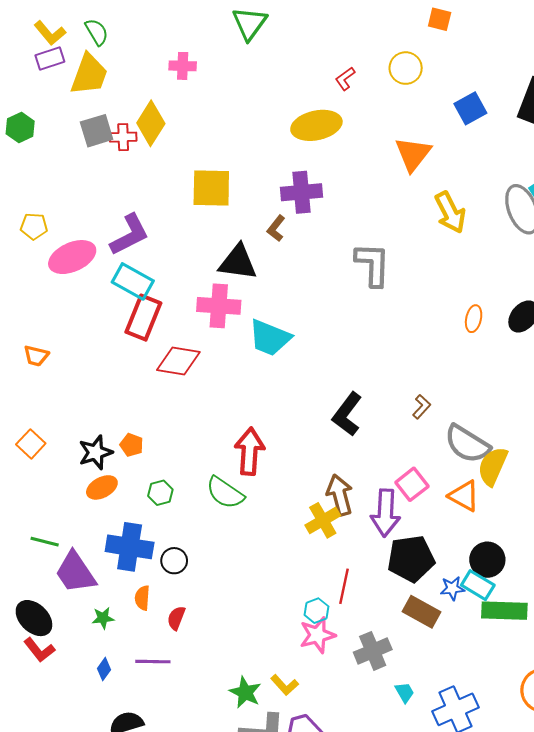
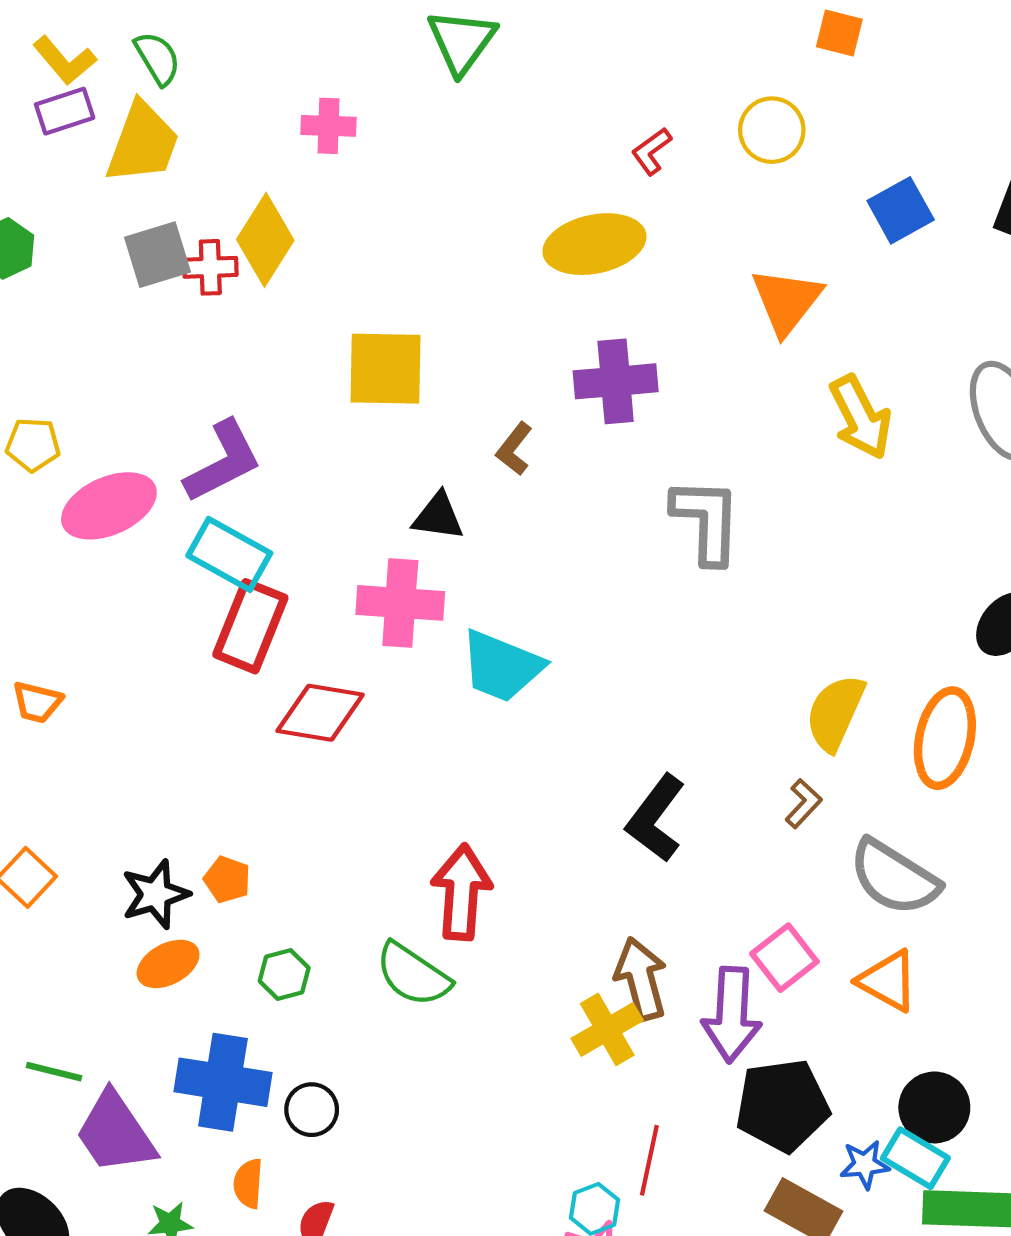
purple cross: (302, 192) -> (616, 381), moved
black triangle: (238, 262) -> (438, 516), size x0.7
orange ellipse: (474, 319) -> (945, 738), moved, size x1.8
yellow semicircle: (493, 466) -> (835, 713), moved

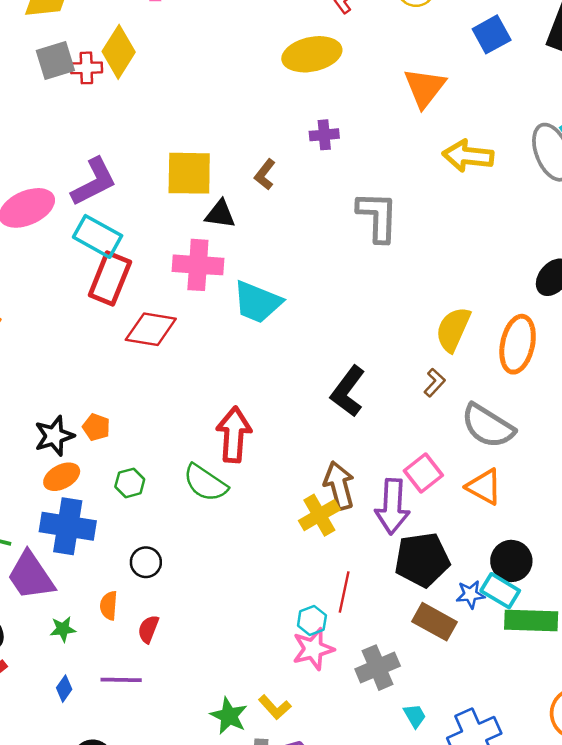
yellow square: (385, 369) -> (189, 173), moved
purple cross: (616, 381) -> (324, 135), size x0.6
yellow arrow: (860, 417) -> (468, 156), turned 123
blue cross: (223, 1082) -> (68, 526), moved

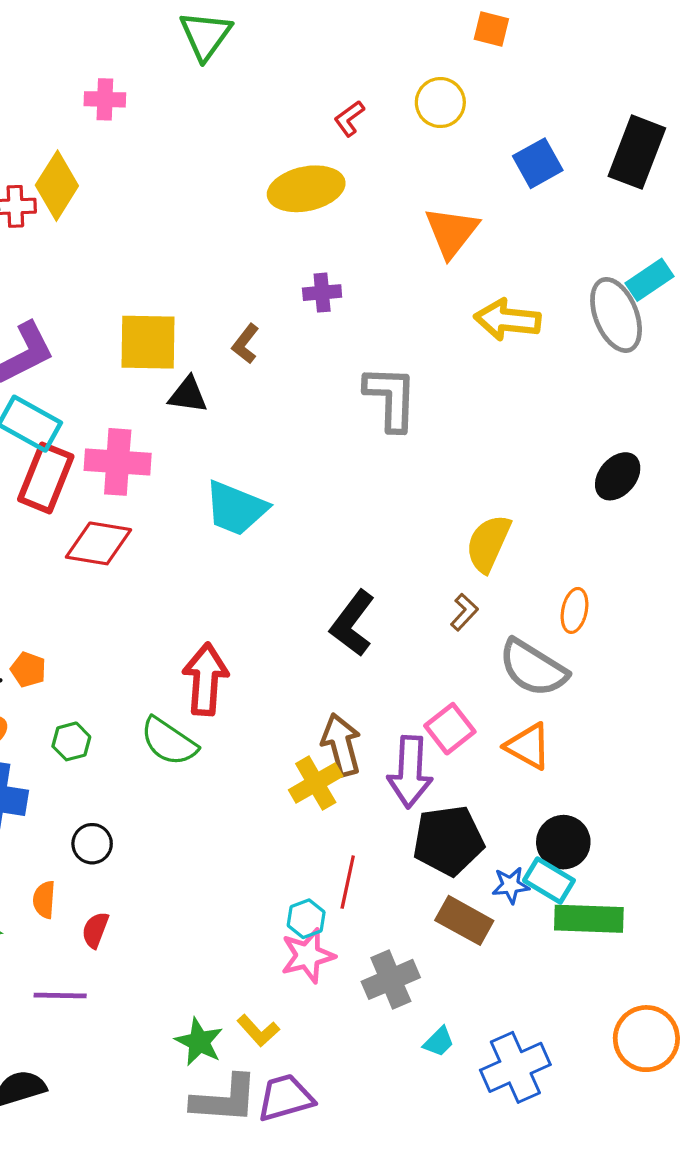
pink cross: (198, 265) -> (118, 462), moved
orange ellipse: (518, 344) -> (575, 610), moved, size x0.6
cyan trapezoid: (415, 716) -> (439, 1042), turned 75

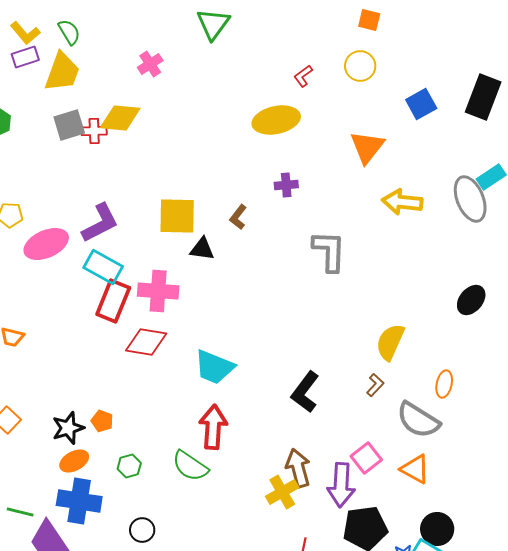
orange square: (491, 29) -> (369, 20), moved
pink cross: (105, 99) -> (150, 64), turned -35
yellow diamond: (57, 186) -> (120, 118), turned 63
cyan trapezoid: (236, 508) -> (214, 367), moved

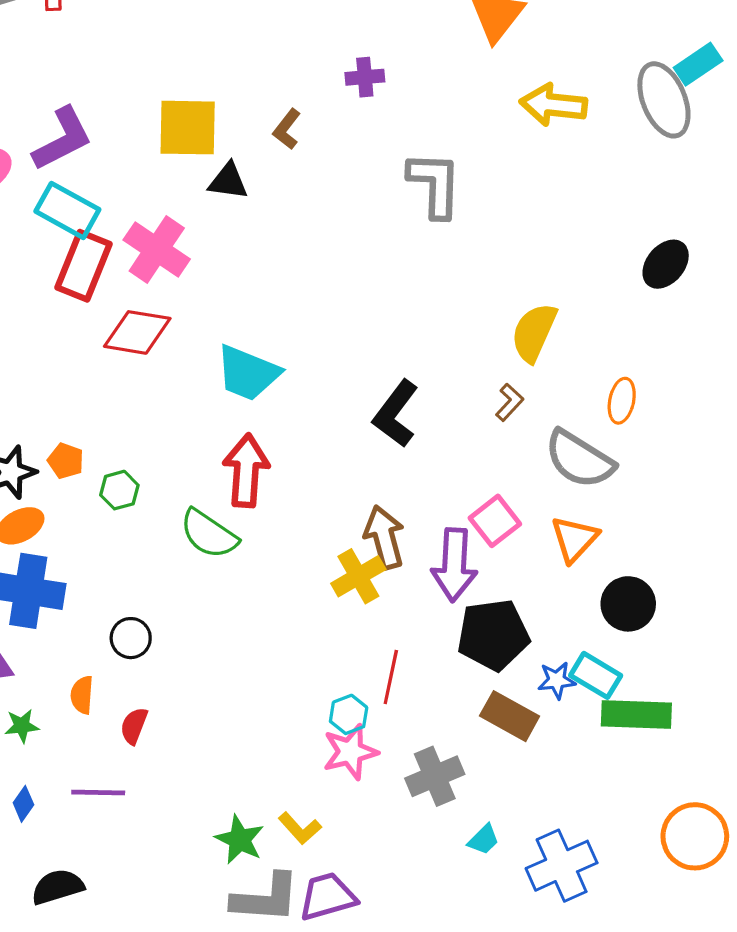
pink cross: (158, 291) -> (157, 249), turned 30
green hexagon: (129, 466) -> (119, 490), moved
orange triangle: (415, 469) -> (575, 539), turned 44
black circle: (437, 529) -> (628, 604), moved

